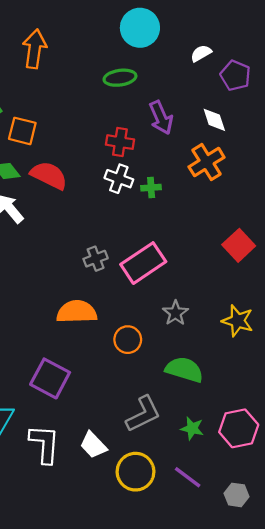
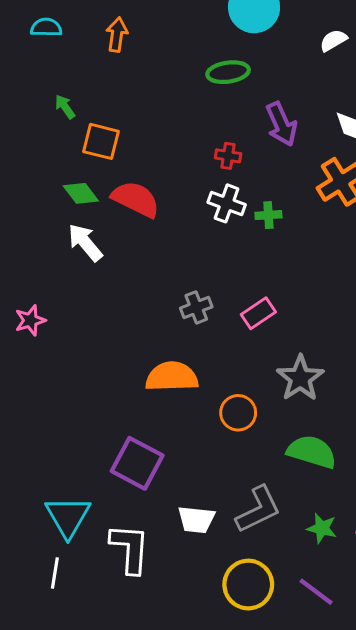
orange arrow: (35, 49) -> (117, 35), size x0.7
red cross: (120, 142) -> (228, 156), size x0.7
pink rectangle: (143, 263) -> (258, 313), size x0.6
gray star: (175, 313) -> (300, 378), size x1.4
white trapezoid: (93, 445) -> (196, 520), moved, turned -40

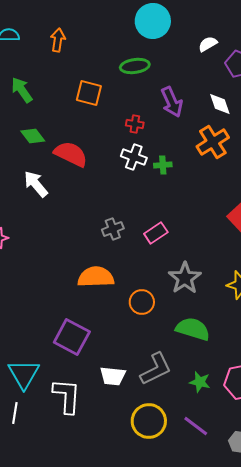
green arrow: (65, 107) -> (22, 90), size x1.5
orange square: (101, 141) -> (89, 93), moved
green diamond: (81, 193) -> (33, 136), moved

